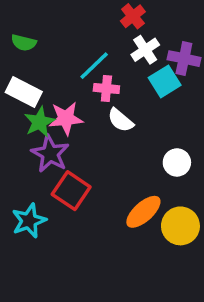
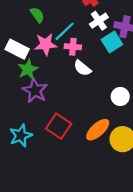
green semicircle: (24, 43) -> (37, 15), moved, turned -140
pink star: (66, 118) -> (46, 44), moved
red square: (71, 191) -> (59, 126), moved

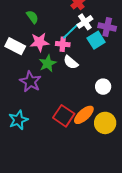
cyan line: (65, 31) -> (71, 31), moved
green star: (28, 69) -> (48, 63), moved
red square: (59, 126) -> (64, 116), moved

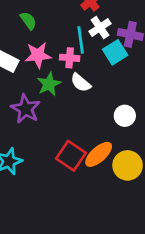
cyan line: (71, 31) -> (81, 40), turned -54

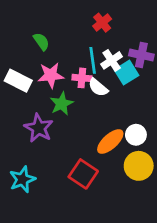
white cross: (100, 28) -> (112, 60), moved
white semicircle: (81, 83) -> (98, 87), moved
orange ellipse: (99, 154) -> (110, 142), moved
yellow circle: (128, 165) -> (139, 166), moved

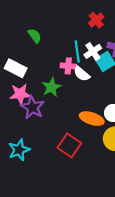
red cross: (102, 23) -> (96, 20), moved
pink star: (51, 75) -> (20, 94), moved
orange ellipse: (110, 142) -> (92, 119), turned 60

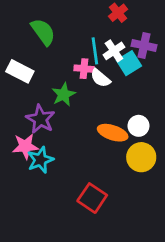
green semicircle: (35, 36) -> (43, 32), size x1.5
pink star: (20, 94) -> (25, 146), moved
red square: (69, 145) -> (92, 198), moved
cyan star: (19, 150) -> (40, 160), moved

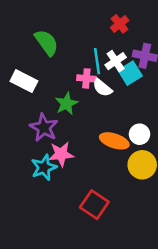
pink star: (25, 146) -> (61, 154), moved

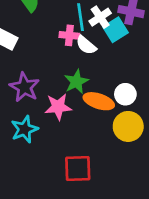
green star: (66, 104) -> (76, 82), moved
pink star: (61, 154) -> (58, 107), moved
red square: (94, 205) -> (78, 169), turned -36

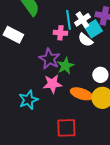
white semicircle: (86, 45) -> (85, 40), moved
purple star: (24, 87) -> (49, 59), moved
orange ellipse: (99, 101) -> (81, 94), moved

